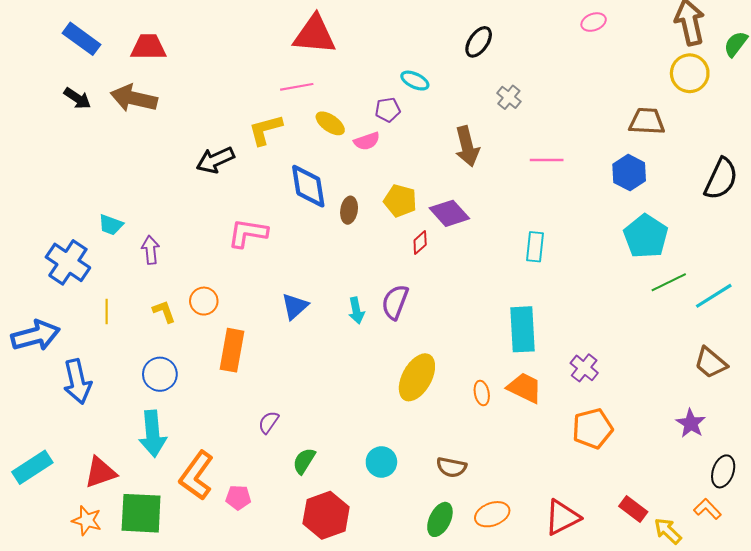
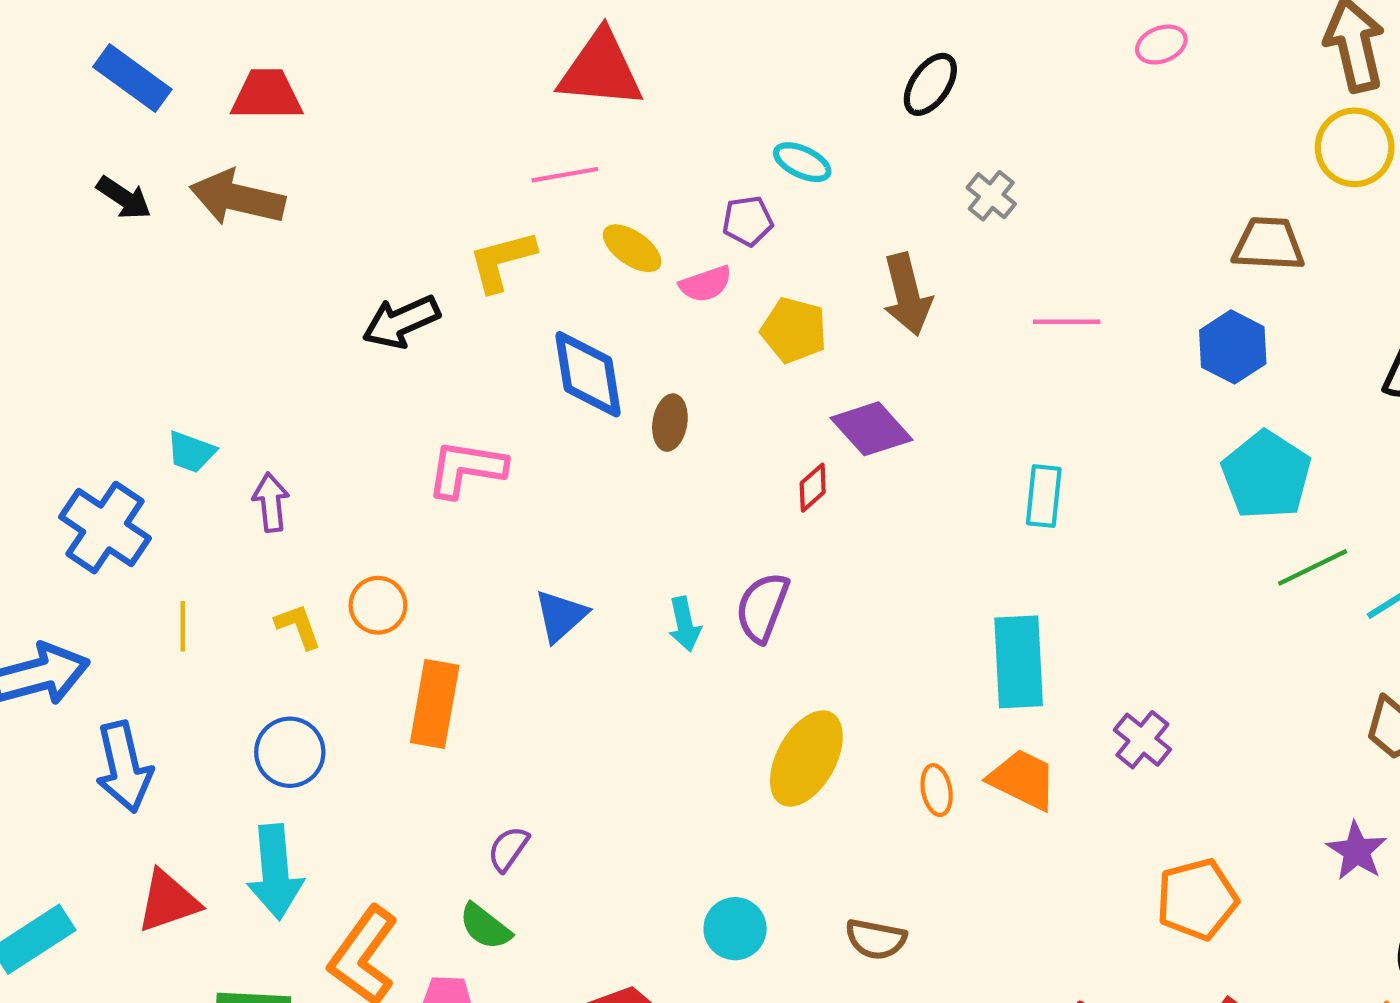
yellow pentagon: (400, 201) -> (794, 330), moved
orange pentagon: (593, 429) -> (1197, 899), moved
green semicircle: (304, 461) -> (485, 927), moved, turned -84
red triangle: (100, 472) -> (168, 901), moved

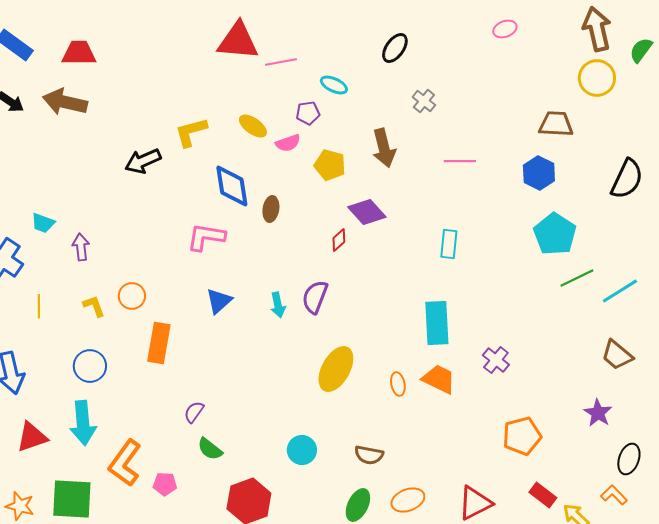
pink line: (565, 175) -> (281, 62), moved
pink L-shape: (466, 469) -> (206, 237), moved
green semicircle: (485, 927) -> (210, 449), moved

